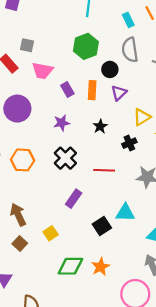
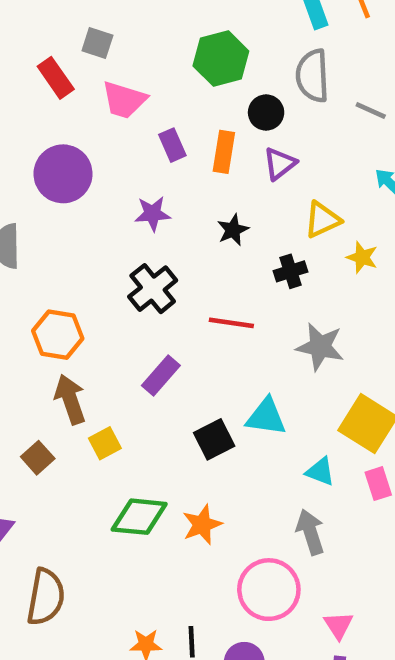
orange hexagon: (23, 160) -> (58, 335), moved
brown arrow: (18, 215) -> (70, 399), moved

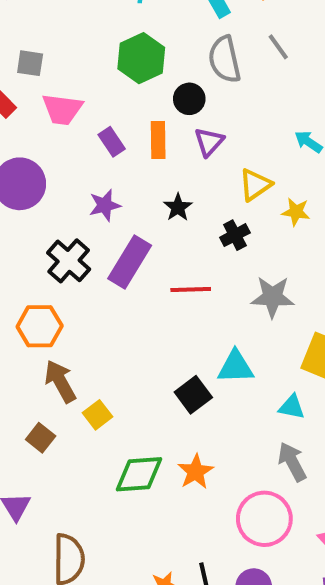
gray line: (371, 110) -> (278, 47), moved, turned 40
black cross: (153, 289) -> (69, 261), moved
purple rectangle: (161, 376) -> (130, 262), moved, size x1.4

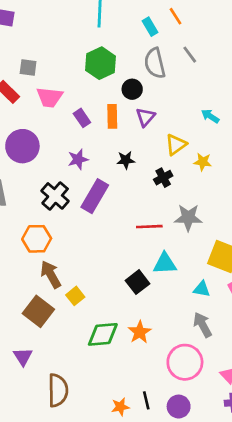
black star: (178, 207) -> (126, 160), turned 30
red line: (191, 289) -> (149, 227), moved
brown square: (41, 438) -> (38, 311), size x1.6

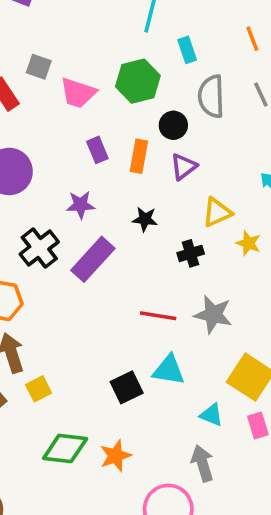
cyan rectangle: (150, 27) -> (187, 50), moved
pink trapezoid: (49, 97) -> (78, 93), moved

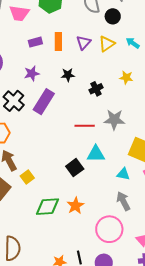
black circle: (173, 125) -> (113, 16), moved
purple rectangle: (97, 150) -> (35, 42), turned -72
yellow triangle: (217, 212) -> (107, 44), moved

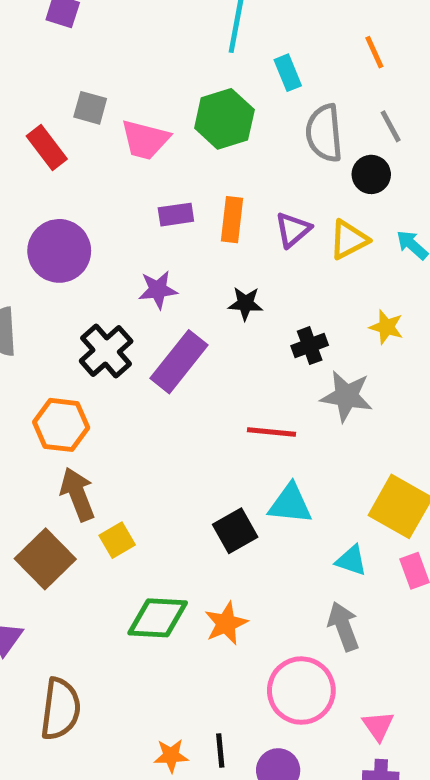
gray star: (114, 120) -> (347, 396), moved

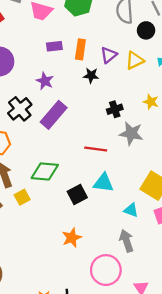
purple star: (158, 290) -> (45, 81), turned 30
black star: (245, 303) -> (91, 75), moved
green diamond: (158, 618) -> (45, 171), moved

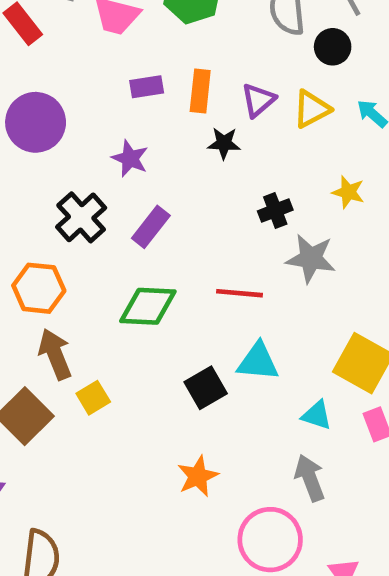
purple rectangle: (54, 115) -> (151, 227), size x0.7
green diamond: (45, 171) -> (148, 306), moved

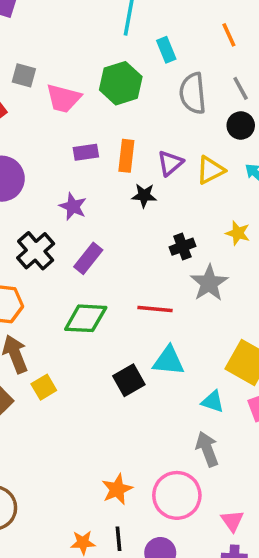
black circle: (333, 47) -> (241, 125), moved
gray star: (311, 258) -> (209, 283), turned 30
orange star: (198, 476) -> (117, 489), moved

